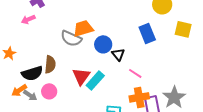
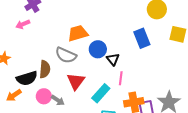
gray semicircle: (71, 38) -> (66, 55), moved
pink line: (135, 73) -> (121, 78), moved, turned 64
cyan rectangle: (95, 80) -> (101, 93), moved
gray arrow: (30, 95) -> (58, 100), moved

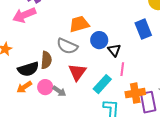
pink arrow: (23, 24) -> (24, 15), size x1.6
orange arrow: (14, 95) -> (24, 87), moved

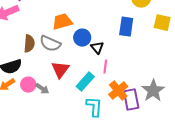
blue rectangle: (143, 29) -> (126, 27), turned 30
brown semicircle: (46, 60) -> (29, 44), moved
orange cross: (135, 93) -> (118, 91), turned -30

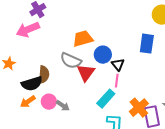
brown semicircle: (29, 44) -> (44, 75), moved
pink line: (105, 67) -> (117, 81), moved
red triangle: (60, 70) -> (86, 73), moved

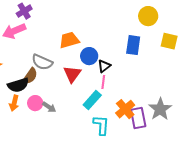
gray semicircle: (71, 61) -> (42, 62), moved
black triangle: (118, 65) -> (104, 66), turned 32
brown semicircle: (44, 75) -> (30, 76), turned 30
orange arrow: (28, 102) -> (14, 103), turned -42

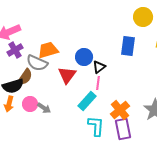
purple cross: (24, 11) -> (15, 50), moved
orange trapezoid: (69, 40) -> (48, 50), moved
purple rectangle: (138, 118) -> (123, 129), moved

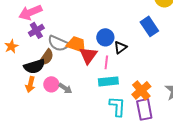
blue rectangle: (128, 46) -> (149, 26), turned -42
orange trapezoid: (48, 50) -> (76, 44), moved, turned 35
pink line: (98, 83) -> (106, 62), moved
cyan rectangle: (87, 101) -> (108, 81), turned 42

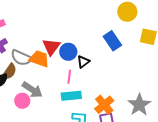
red triangle: (88, 55) -> (51, 47), moved
pink circle: (51, 84) -> (22, 101), moved
gray arrow: (65, 88) -> (32, 90), moved, size x1.5

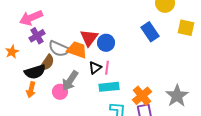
black triangle: (83, 62) -> (95, 68), moved
gray arrow: (32, 90) -> (70, 81), turned 90

